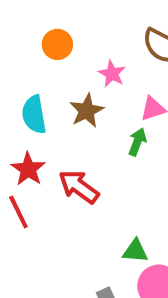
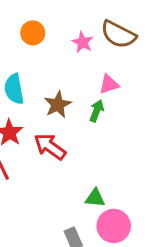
pink star: (112, 74) -> (83, 42), moved
brown star: (87, 111) -> (58, 105), moved

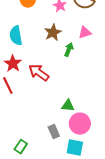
pink triangle: (109, 84) -> (85, 33), moved
brown star: (58, 105) -> (53, 33), moved

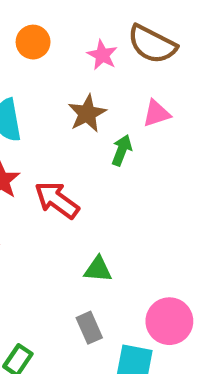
green triangle: (68, 106) -> (98, 269), moved
pink circle: (80, 124) -> (169, 321), moved

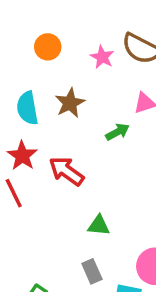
brown star: (87, 113) -> (70, 103), moved
green arrow: (122, 150) -> (117, 132), turned 40

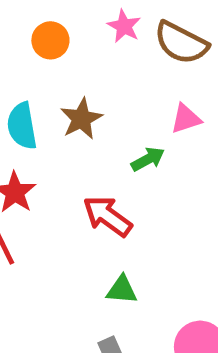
pink star: (102, 57) -> (124, 26), moved
red arrow: (66, 171) -> (107, 216), moved

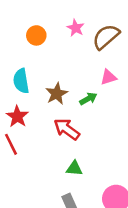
brown semicircle: (181, 43) -> (106, 37), turned 112
brown star: (81, 119) -> (57, 94), moved

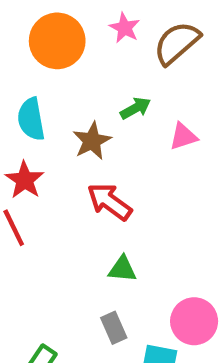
orange circle: (36, 35) -> (57, 41), size x1.6
pink triangle: (108, 77) -> (183, 136), moved
green arrow: (88, 99) -> (135, 108), moved

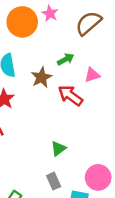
pink star: (125, 28) -> (50, 13), moved
red arrow: (109, 202) -> (70, 95), moved
green triangle: (122, 269) -> (58, 148), turned -42

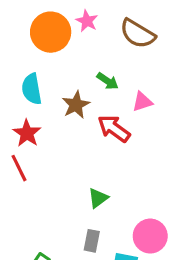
brown semicircle: (88, 23) -> (138, 34), turned -108
green arrow: (66, 59) -> (108, 81), turned 63
gray rectangle: (54, 181) -> (92, 241), turned 35

